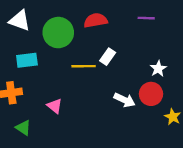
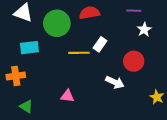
white star: (158, 69) -> (144, 30), moved
red circle: (151, 94) -> (134, 61), moved
pink triangle: (55, 106) -> (67, 96), moved, turned -32

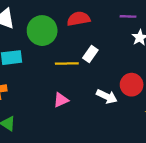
red circle: (134, 61) -> (132, 85), moved
pink triangle: (67, 96) -> (61, 100), moved, turned -32

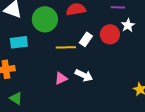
red circle: (132, 85) -> (110, 34), moved
white arrow: (107, 96) -> (84, 75), moved

